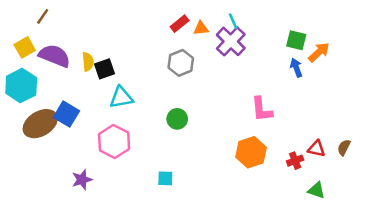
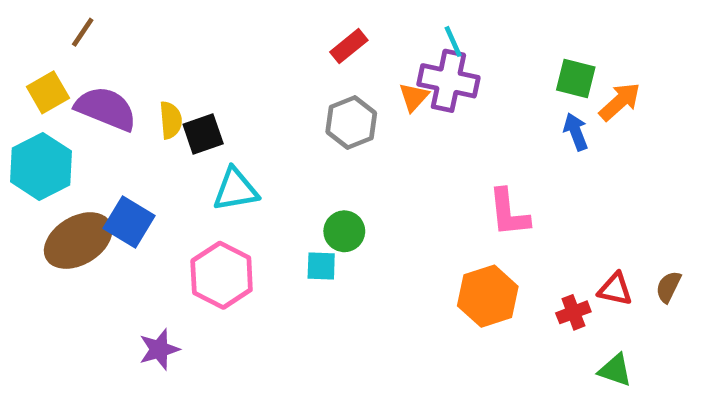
orange triangle: (201, 28) -> (414, 97), moved, turned -42
purple cross: (231, 41) -> (448, 81), turned -32
cyan square: (165, 178) -> (321, 266), moved

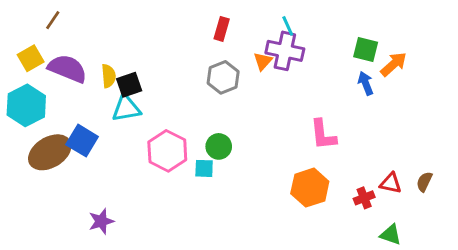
red rectangle: (349, 46) -> (222, 29), turned -35
cyan triangle: (235, 190) -> (126, 108), moved
pink hexagon: (222, 275) -> (167, 151), moved

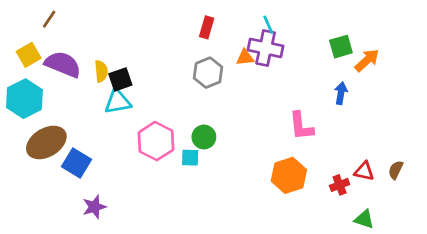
green square: (366, 49) -> (341, 47), turned -30
orange triangle: (263, 61) -> (245, 58), turned 42
blue arrow: (366, 83) -> (341, 93), moved, turned 30
blue square: (82, 141) -> (77, 163), moved

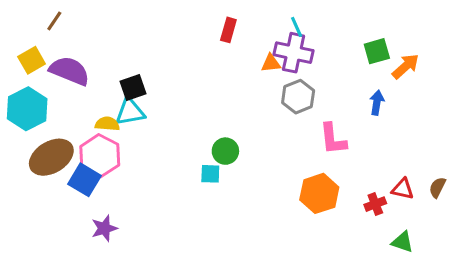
yellow semicircle: (101, 71) -> (107, 124), moved, turned -80
gray hexagon: (208, 73) -> (298, 97), moved
pink hexagon: (156, 141) -> (100, 156), moved

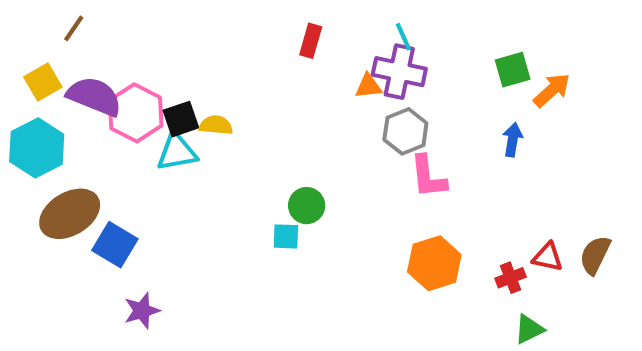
yellow semicircle: (107, 124) -> (216, 125), moved
pink L-shape: (333, 139) -> (428, 177), moved
pink hexagon: (100, 156) -> (136, 113), moved
brown semicircle: (437, 187) -> (595, 255), size x1.4
green triangle: (403, 242) -> (529, 329), moved, turned -45

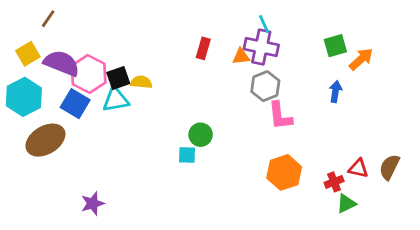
red rectangle: (311, 41) -> (203, 48), moved
blue square: (115, 245) -> (75, 104), moved
green triangle: (529, 329) -> (346, 203), moved

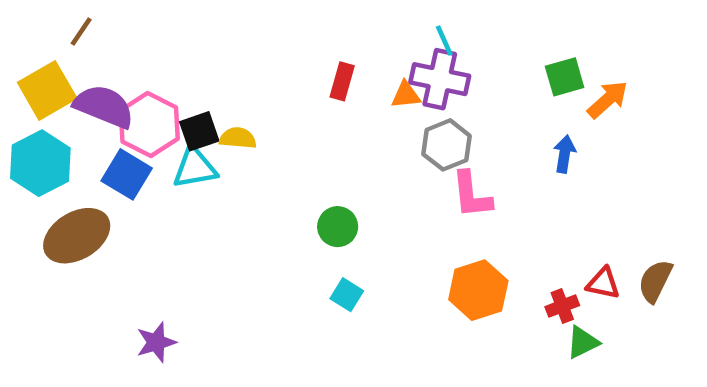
yellow square: (28, 54) -> (47, 90), size x1.4
cyan square: (187, 155) -> (347, 295), moved, turned 30

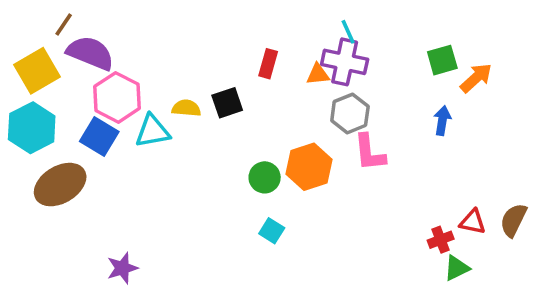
purple semicircle: (104, 106) -> (90, 53), moved
black square: (199, 131) -> (227, 103), moved
orange hexagon: (478, 290) -> (309, 167), moved

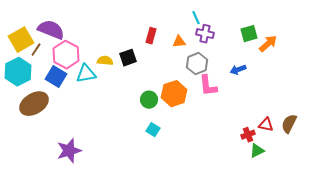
brown line: (64, 25) -> (36, 50), moved
purple cross: (345, 62) -> (205, 34), moved, size x0.7
blue arrow: (442, 121) -> (238, 70), moved, turned -119
purple star: (122, 268) -> (69, 151), size x1.4

